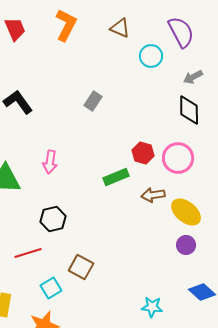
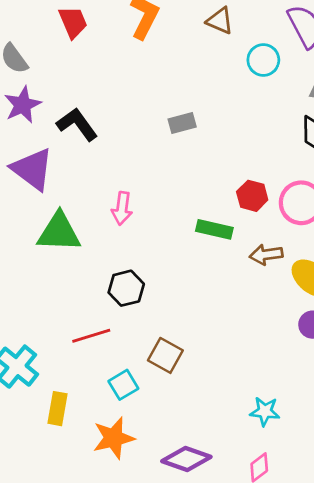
gray rectangle: (93, 101) -> (182, 123), turned 42
green rectangle: (116, 177) -> (214, 229), turned 35

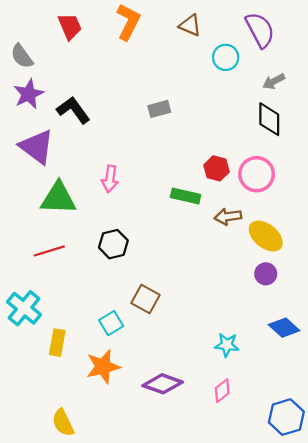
red line: (91, 336) -> (49, 251), moved

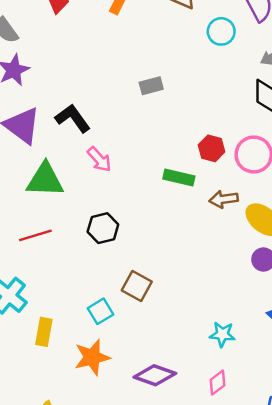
black L-shape: (73, 110) -> (73, 118), moved
pink arrow: (110, 179) -> (99, 159), turned -50

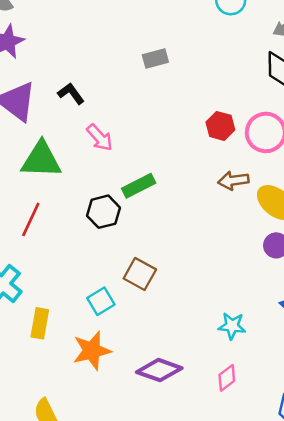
black L-shape: (73, 118) -> (71, 94), size x0.7
green rectangle: (179, 177) -> (139, 186), moved, turned -40
red line: (35, 235) -> (31, 219), turned -48

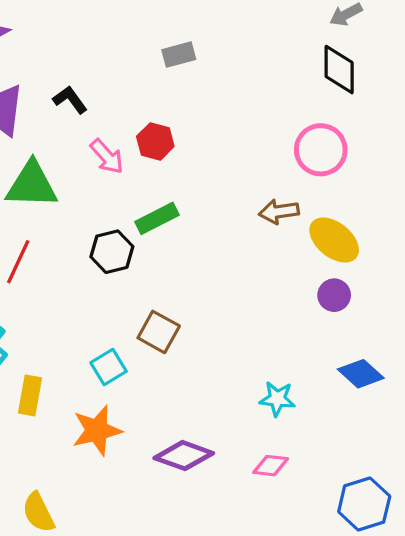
red hexagon: (220, 126) -> (155, 141), moved
pink diamond: (227, 378) -> (271, 466), turned 44

